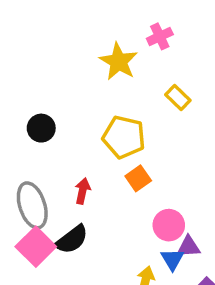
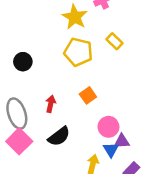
yellow pentagon: (124, 137) -> (78, 52), moved
black semicircle: (72, 239) -> (59, 136), moved

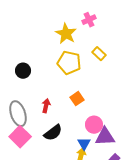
purple triangle: (122, 141) -> (105, 137), size x1.5
blue triangle: (111, 150) -> (84, 144), moved

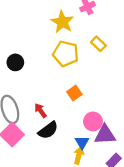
red arrow: (46, 106) -> (40, 111), moved, turned -48

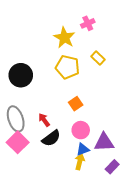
black circle: (15, 62) -> (21, 75), size x1.5
pink circle: (93, 121) -> (81, 130), moved
blue triangle: (82, 142) -> (83, 149), turned 40

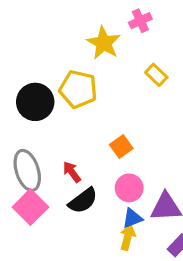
yellow pentagon: (67, 67) -> (78, 89), moved

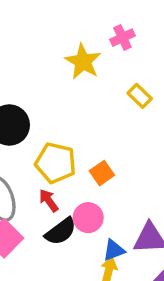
yellow pentagon: (78, 89) -> (56, 163), moved
pink circle: (129, 188) -> (88, 218), moved

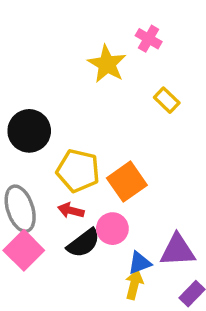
pink cross: (122, 38) -> (149, 39), turned -35
orange square: (102, 173) -> (127, 182), size x1.5
red arrow: (49, 200) -> (71, 210), turned -40

